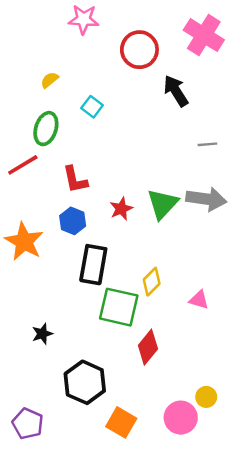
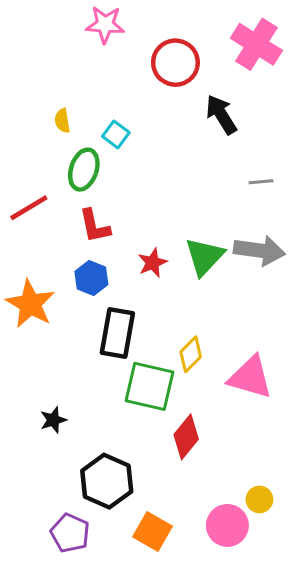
yellow semicircle: (50, 80) -> (62, 121), moved, turned -60
green ellipse: (46, 129) -> (84, 170), moved
pink triangle: (199, 300) -> (250, 377), size x1.8
purple pentagon: (28, 424) -> (70, 533), moved

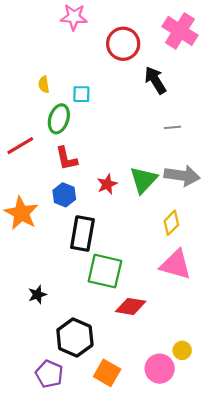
cyan square: (116, 134) -> (81, 94), turned -36
gray line: (261, 182) -> (172, 127), moved
yellow diamond: (191, 354) -> (171, 223), moved
red diamond: (186, 437) -> (131, 306), turned 60

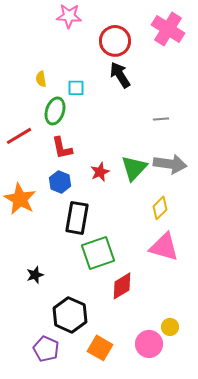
black arrow: (155, 80) -> (120, 75), moved
green square: (105, 271) -> (98, 253), turned -32
red diamond: (131, 306) -> (122, 286), turned -40

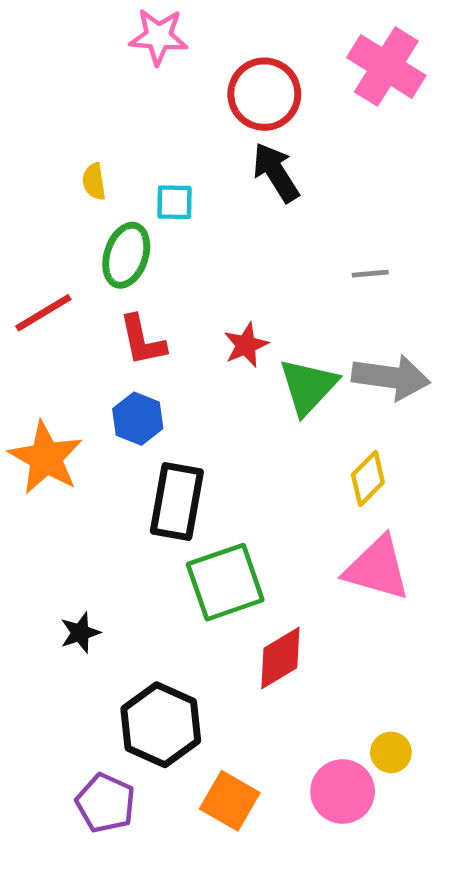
red star: (100, 172) -> (246, 345), moved

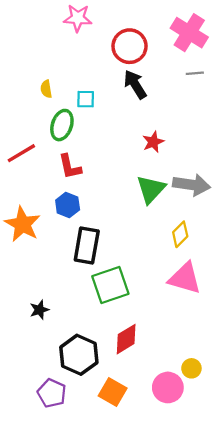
gray line: (370, 274) -> (195, 73), moved
red star: (246, 345) -> (153, 142), moved
red diamond: (280, 658) -> (126, 339), moved

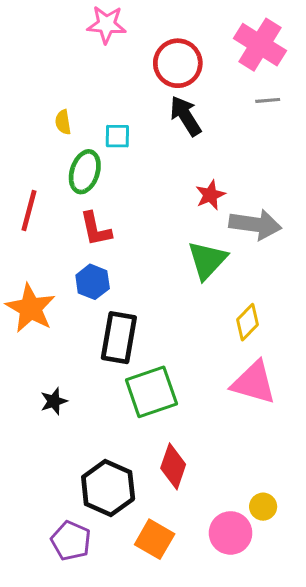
red line: (21, 153) -> (29, 210), turned -44
gray arrow: (191, 185) -> (255, 224), moved
black star: (39, 310) -> (54, 401), moved
red diamond: (126, 339) -> (173, 466), turned -40

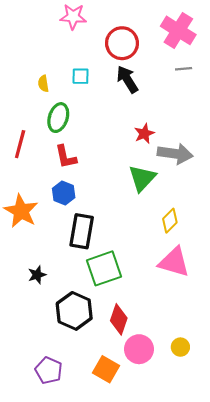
cyan square: (117, 136) -> (81, 76), moved
black hexagon: (108, 488) -> (74, 311), moved
pink circle: (231, 533) -> (139, 349), moved

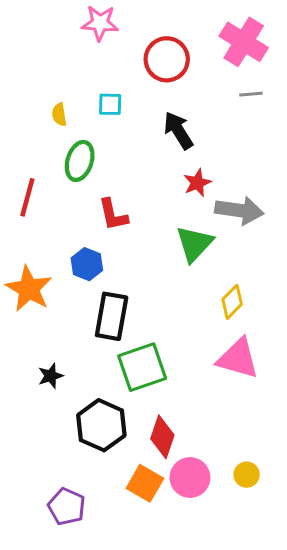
black arrow: (127, 79) -> (178, 130), moved
red L-shape: (66, 157) -> (113, 215), moved
orange square: (106, 369) -> (145, 483), moved

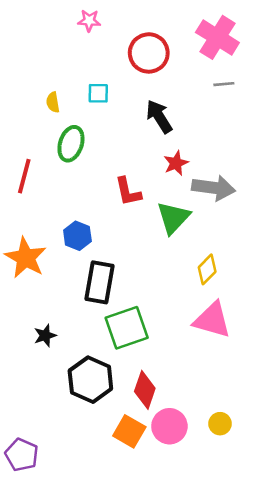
pink star: (100, 23) -> (89, 21), size x0.7
red L-shape: (113, 215) -> (128, 192), moved
purple pentagon: (67, 507) -> (22, 455), moved

